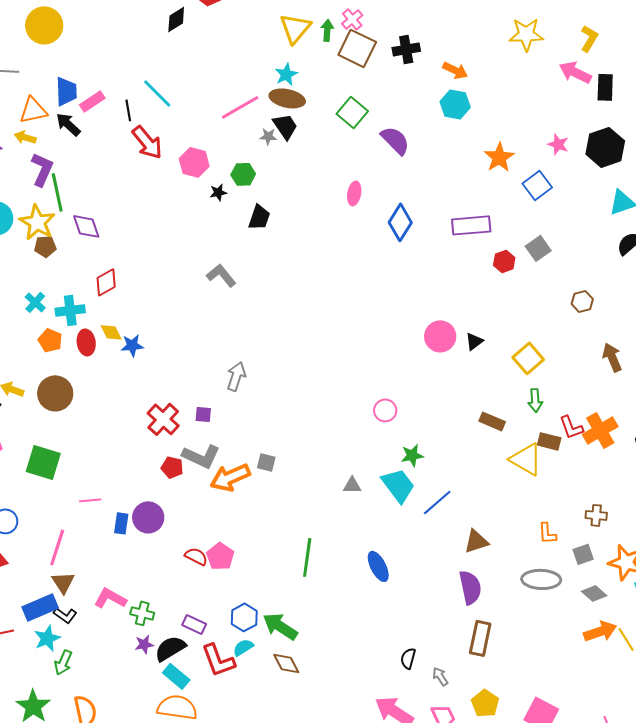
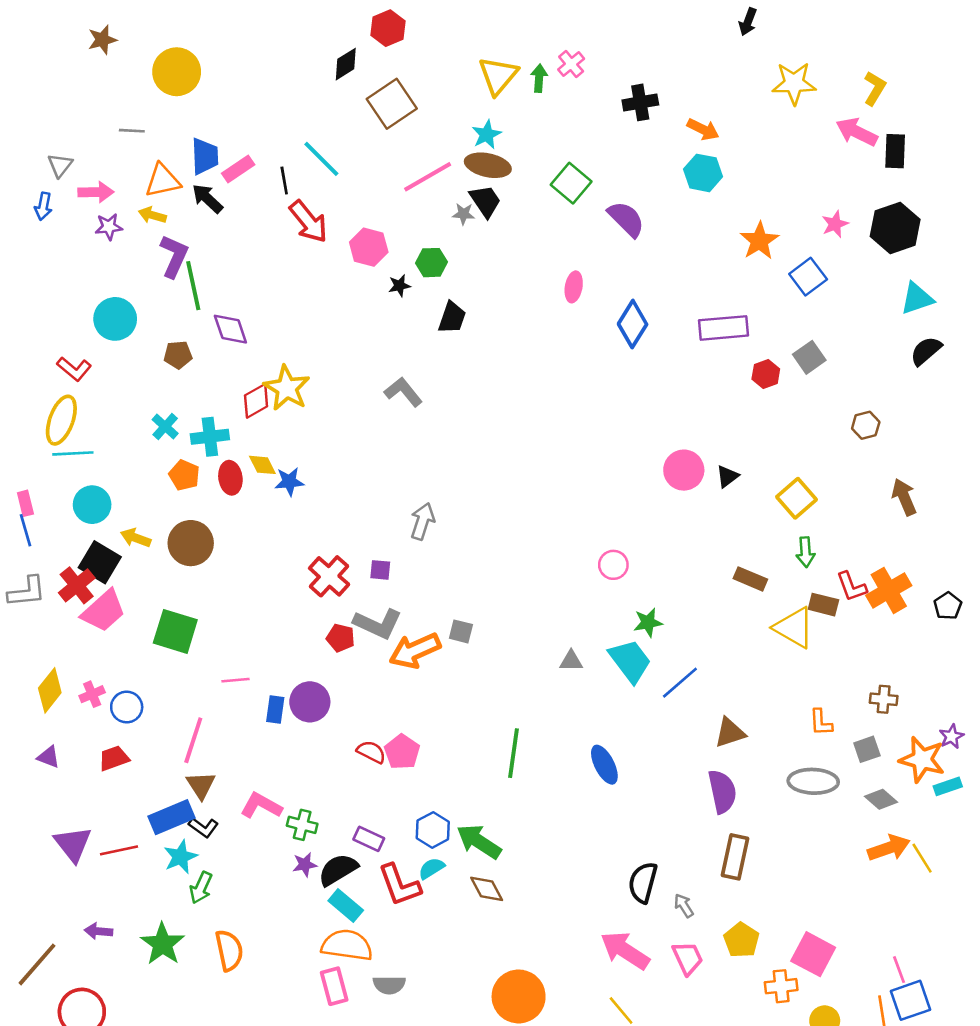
brown square: (357, 48) -> (392, 104), moved, turned 30
pink star: (558, 144) -> (835, 224), turned 30
yellow star: (37, 222) -> (287, 388), moved
black semicircle: (408, 658) -> (643, 882), size x1.5

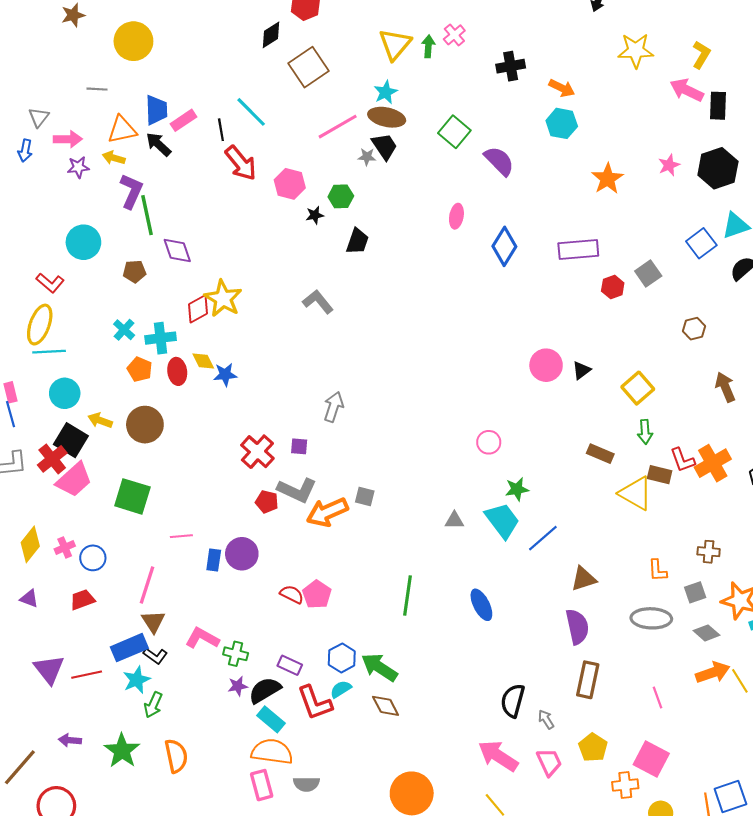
blue square: (808, 277) -> (701, 243), moved
pink line: (899, 970) -> (658, 698), moved

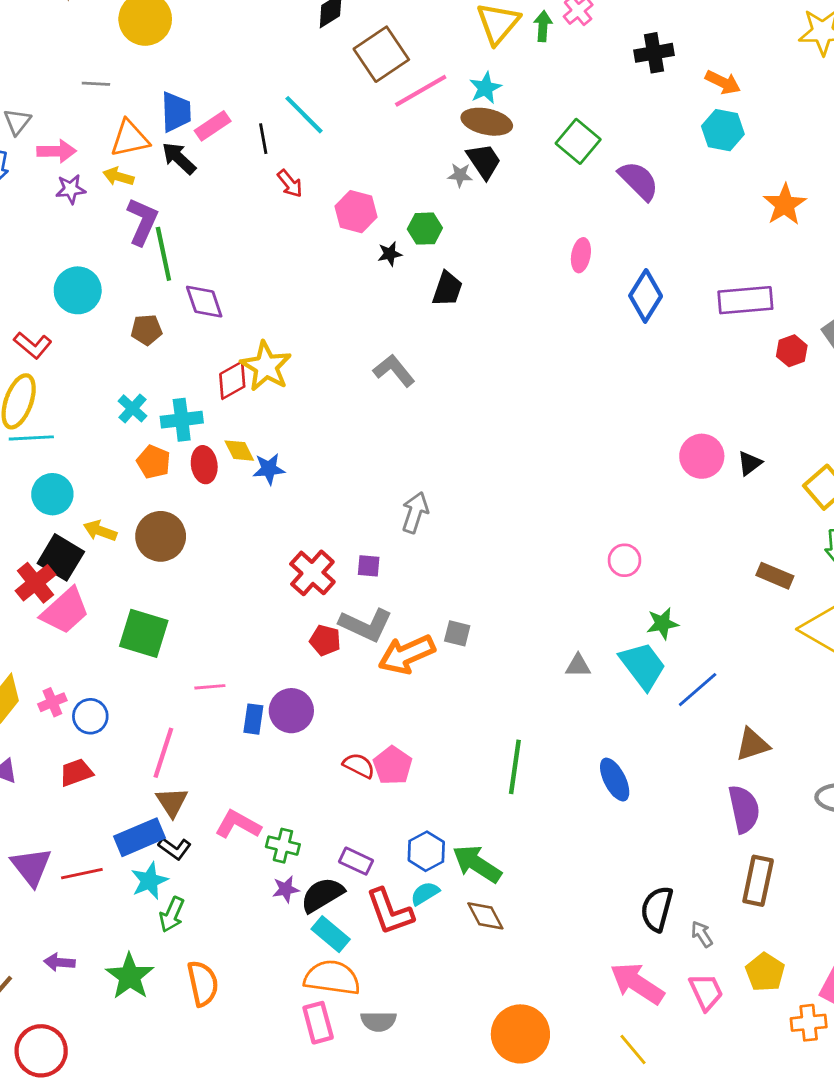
pink line: (338, 127) -> (421, 91), moved
red arrow: (241, 163) -> (290, 184), size x0.6

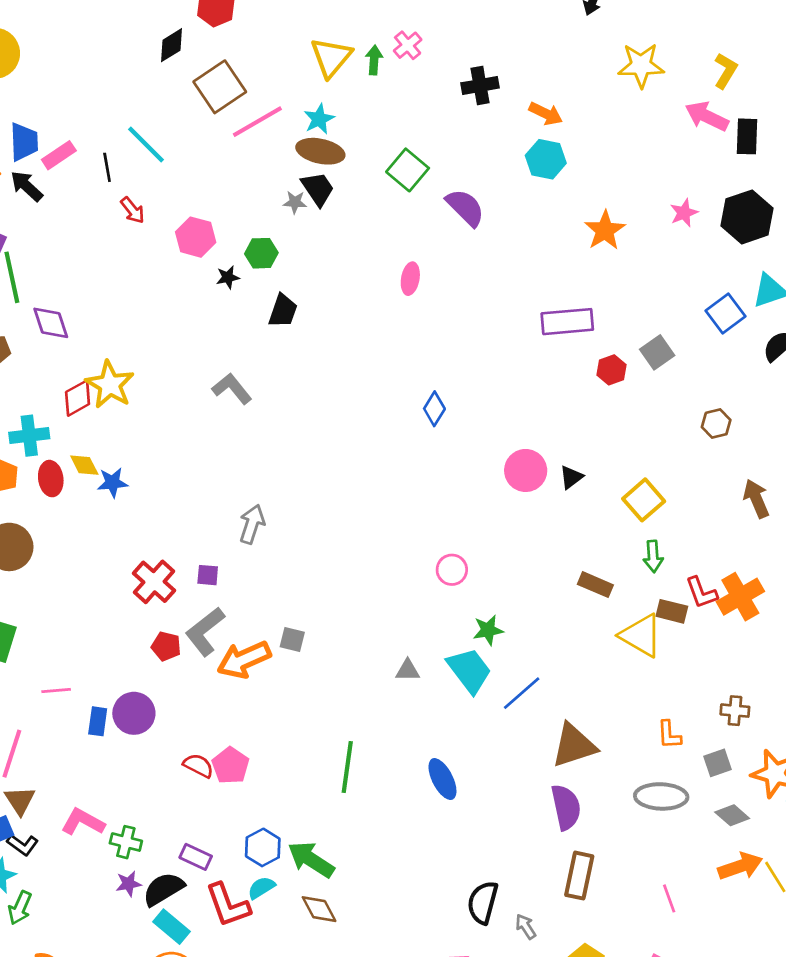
blue diamond: (646, 296) -> (434, 409), moved, size x0.7
gray L-shape: (366, 625) -> (205, 631), turned 117
brown triangle: (752, 744) -> (574, 745), size x1.4

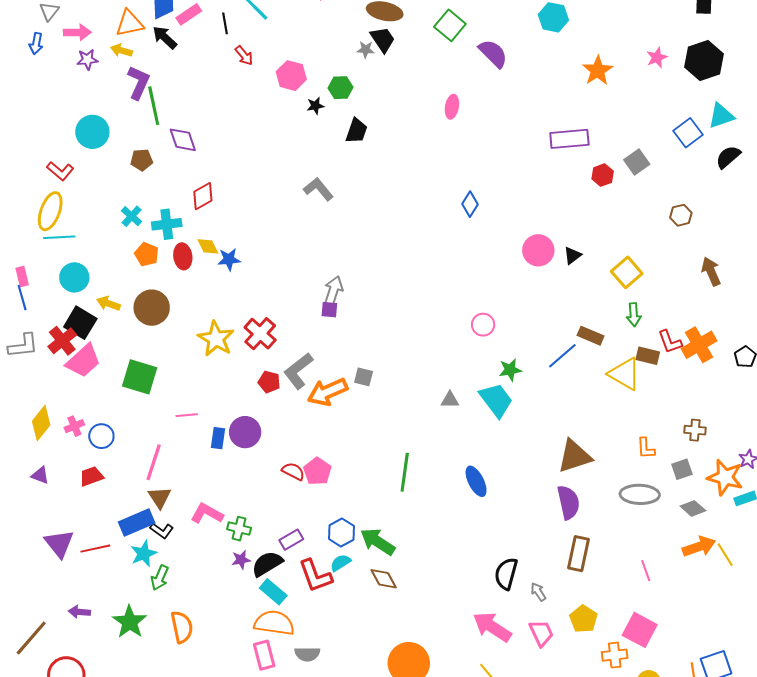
yellow star: (110, 385) -> (216, 339), moved
purple square: (208, 575) -> (329, 310), moved
blue line: (522, 693) -> (562, 356), moved
purple rectangle: (196, 857) -> (291, 540), turned -55

